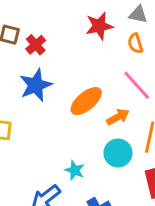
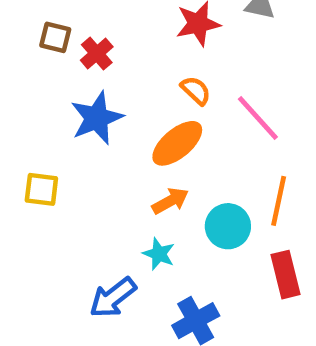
orange semicircle: (135, 43) -> (196, 90), moved, turned 150
orange arrow: (118, 117) -> (170, 201), moved

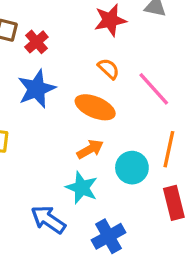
orange ellipse: (177, 143) -> (95, 107), turned 63
cyan star: (159, 254) -> (82, 188), size x1.4
blue arrow: (113, 298) -> (48, 220), turned 72

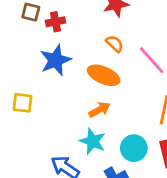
red cross: (36, 42) -> (55, 22), turned 30
cyan circle: (132, 168) -> (134, 148), moved

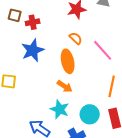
orange ellipse: (104, 75) -> (68, 61), turned 55
orange arrow: (99, 110) -> (65, 86), turned 63

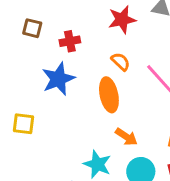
red cross: (33, 22) -> (70, 41), moved
orange arrow: (65, 86) -> (126, 137), moved

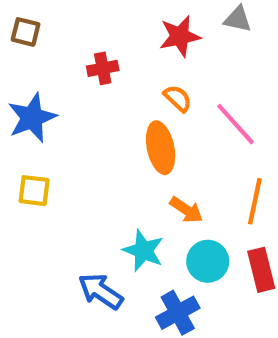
brown square: (32, 28) -> (26, 32), moved
blue star: (58, 79) -> (32, 118), moved

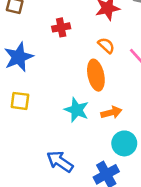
orange arrow: (186, 210) -> (111, 112), turned -48
cyan star: (143, 251) -> (77, 110), moved

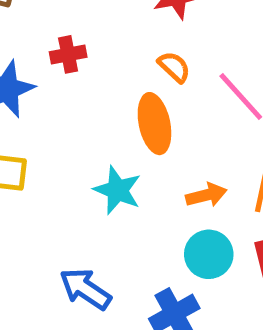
red cross: (61, 27) -> (68, 54), moved
orange arrow: (111, 112) -> (206, 195), moved

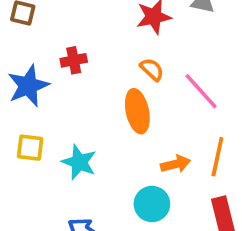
cyan star: (117, 190) -> (79, 162), moved
cyan circle: (209, 254) -> (152, 204), moved

